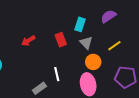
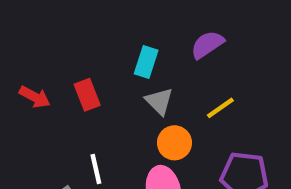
red rectangle: (61, 40) -> (87, 95), moved
red arrow: (28, 41) -> (35, 97), turned -120

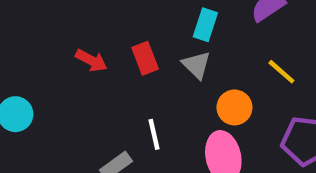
gray triangle: (159, 101) -> (196, 65), moved
yellow line: (220, 108) -> (281, 72), turned 76

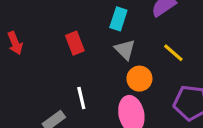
red arrow: (91, 61) -> (15, 43), moved, turned 40
gray triangle: (196, 65) -> (125, 50), moved

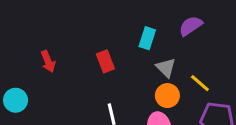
gray triangle: (125, 50) -> (166, 68), moved
yellow line: (173, 53) -> (200, 83), moved

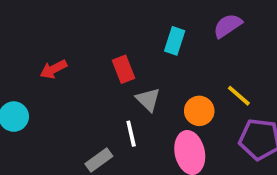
red arrow: (48, 61) -> (53, 69), turned 85
gray triangle: (166, 68) -> (148, 100), moved

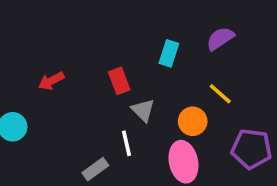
yellow line: (239, 96) -> (220, 94), moved

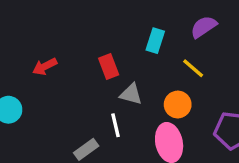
yellow line: (220, 94) -> (193, 68), moved
gray triangle: (143, 110) -> (131, 94), turned -30

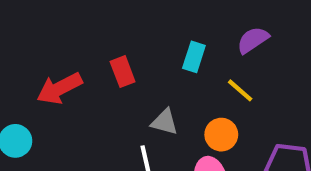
red arrow: (45, 67) -> (59, 88), size x1.5
red rectangle: (109, 67) -> (123, 72), moved

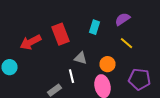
red rectangle: (123, 72) -> (60, 34), size x1.5
yellow line: (240, 90) -> (126, 43), moved

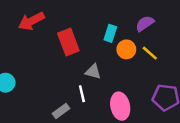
red arrow: (30, 42) -> (31, 21), moved
orange circle: (108, 64) -> (126, 49), moved

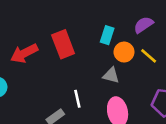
red arrow: (31, 21) -> (24, 53), moved
gray triangle: (93, 72) -> (111, 75), moved

